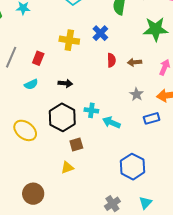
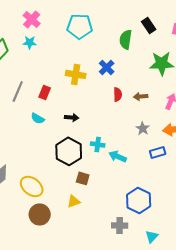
cyan semicircle: (31, 84) -> (38, 118), turned 56
yellow ellipse: (25, 130) -> (32, 186), moved
brown square: (76, 145) -> (83, 178), turned 32
brown circle: (33, 194) -> (40, 214), moved
gray cross: (112, 204) -> (120, 225), moved, turned 35

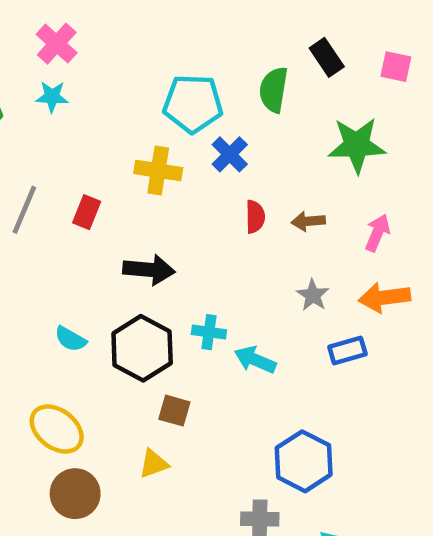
cyan pentagon: (80, 26) -> (193, 104), moved
black arrow: (72, 117) -> (149, 270), size x1.5
cyan semicircle: (38, 118) -> (70, 339), moved

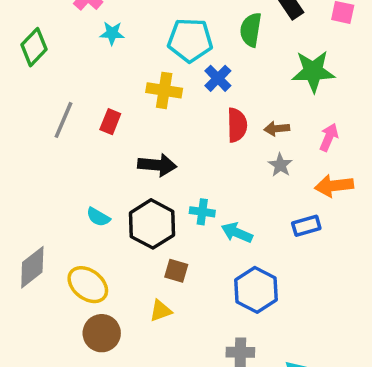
cyan star: (52, 97) -> (112, 33), moved
red semicircle: (255, 217) -> (237, 125), size x1.4
gray star: (313, 295) -> (280, 165), moved
blue hexagon: (304, 461) -> (256, 290), moved

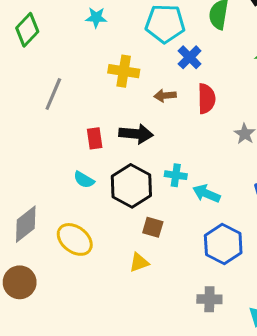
yellow cross: (164, 90) -> (124, 71), moved
red rectangle: (110, 122) -> (95, 138), moved, turned -30
brown arrow: (277, 129) -> (165, 96), moved
brown circle: (102, 333) -> (20, 282), moved

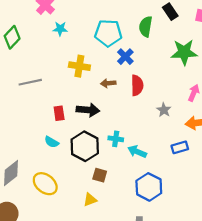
gray line: (53, 94) -> (30, 82), turned 55

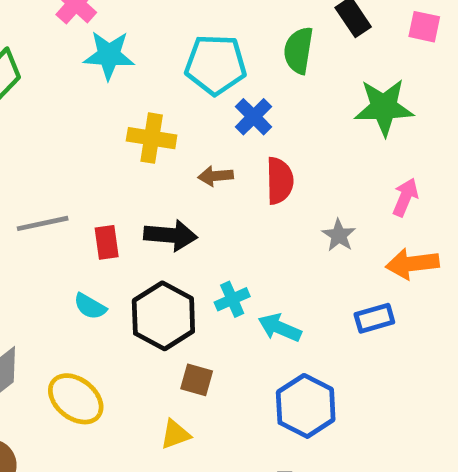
cyan star: (60, 29) -> (109, 55), size x1.5
gray line: (30, 82) -> (43, 223), moved
cyan cross: (116, 139) -> (232, 299), turned -32

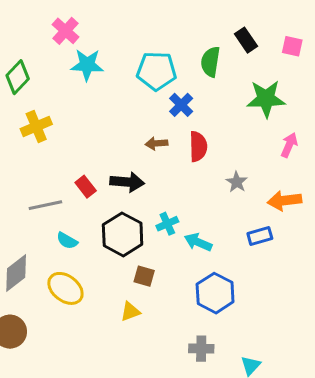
yellow cross: (152, 138) -> (36, 126), moved, turned -32
pink arrow: (405, 197) -> (289, 145), moved
gray line: (43, 223) -> (45, 205), moved
red rectangle: (107, 242) -> (86, 187), turned -30
cyan semicircle: (90, 306) -> (67, 241), moved

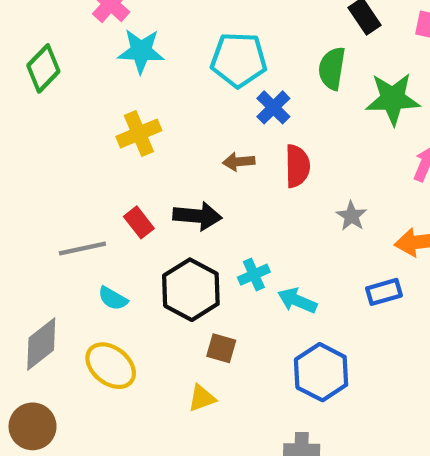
green semicircle: (210, 62) -> (332, 68), moved
yellow cross: (36, 126) -> (139, 134), moved

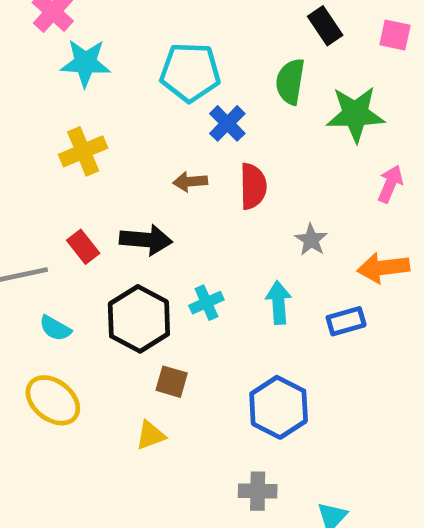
cyan arrow: (297, 301) -> (279, 303), moved, turned 63

